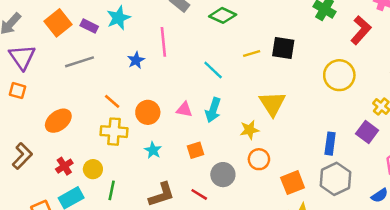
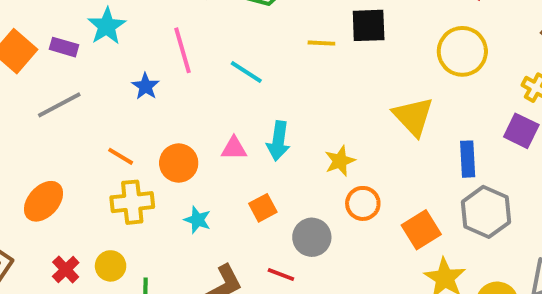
yellow line: (252, 54) -> (321, 43), turned 30
cyan line: (213, 70) -> (246, 72), moved
yellow triangle: (272, 104) -> (413, 116), moved

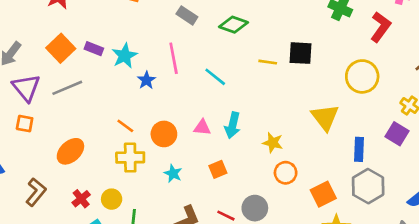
cyan star: (107, 26) -> (125, 56), moved
gray line: (59, 105) -> (67, 88), moved
yellow star: (340, 161) -> (273, 143), turned 30
gray circle: (312, 237) -> (255, 208), moved

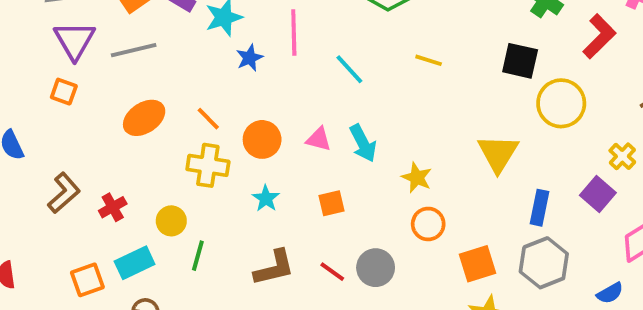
black square: (301, 53) -> (520, 61), moved
cyan arrow: (233, 125) -> (363, 143), turned -50
orange ellipse: (70, 151) -> (144, 118), moved
red cross: (81, 199) -> (113, 207), moved

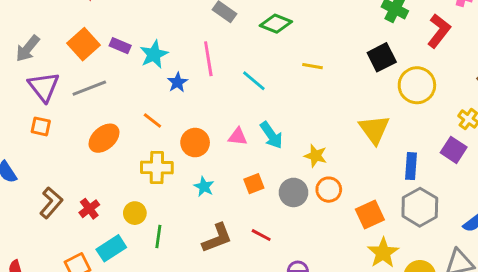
black square: (520, 61) -> (382, 57), turned -32
orange line: (208, 119) -> (152, 121), moved
gray circle: (376, 268) -> (293, 192), moved

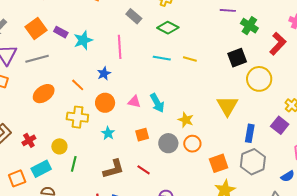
cyan line: (254, 81) -> (162, 58), moved, turned -36
blue star: (177, 82) -> (104, 73), moved

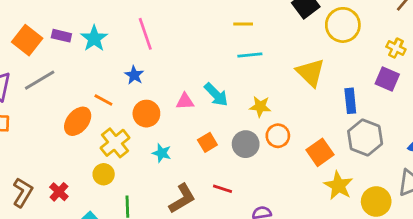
cyan line: (162, 58) -> (250, 55), moved
orange ellipse: (44, 94) -> (78, 121), moved
yellow cross: (77, 117) -> (115, 143), turned -30
yellow circle: (59, 146) -> (104, 174), moved

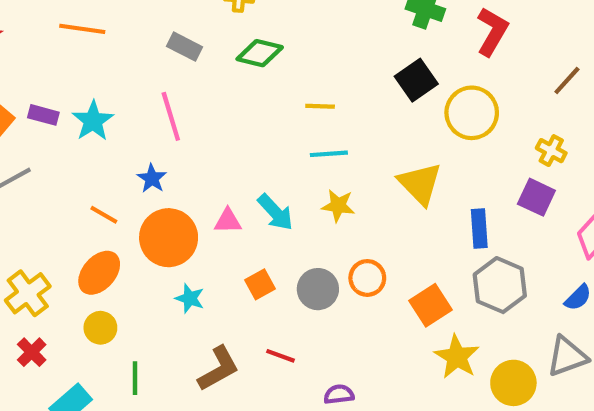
yellow star: (260, 107) -> (338, 206), moved
orange circle: (146, 114) -> (169, 238), size x1.4
orange ellipse: (78, 121) -> (99, 273), moved
yellow cross: (115, 143) -> (28, 293), moved

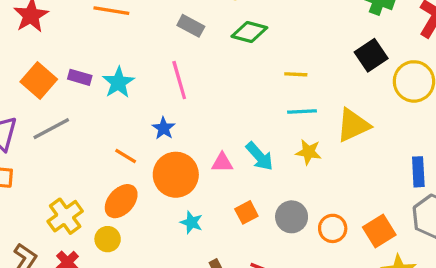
yellow triangle: (420, 184) -> (353, 125), moved, turned 48
orange circle: (367, 278) -> (333, 228), moved
yellow circle: (100, 328) -> (108, 239), moved

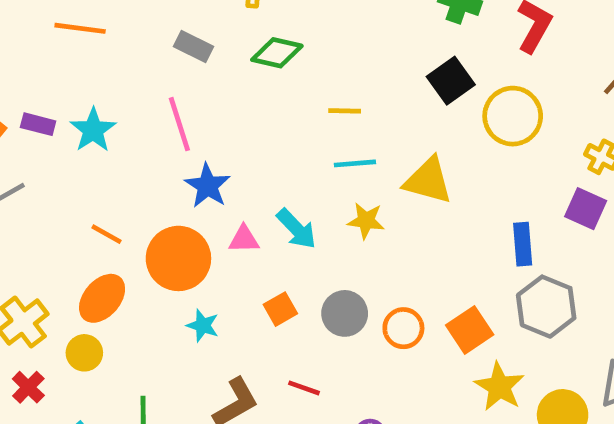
yellow triangle: (353, 125) -> (428, 181), turned 42
blue star: (164, 128) -> (208, 186), moved, size x1.4

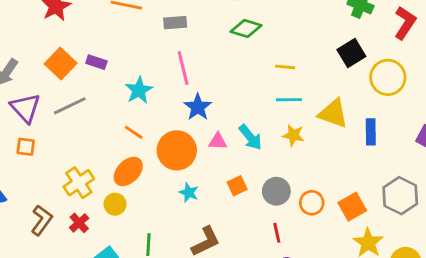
gray rectangle: (194, 47) -> (175, 23), moved, turned -35
cyan star: (93, 130) -> (139, 90), moved
blue rectangle: (523, 244) -> (371, 132), moved
red line: (304, 388) -> (277, 233), moved, turned 54

